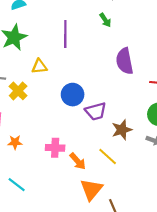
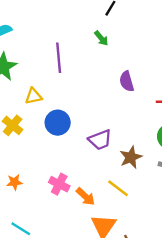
purple semicircle: (125, 61) -> (127, 81), size x0.7
blue circle: (73, 95) -> (58, 123), moved
pink cross: (55, 148) -> (59, 184), turned 30

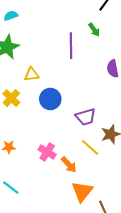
purple line: (59, 58) -> (71, 46), moved
yellow line: (118, 188) -> (90, 147), moved

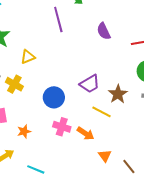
blue circle: (50, 99) -> (54, 97), moved
orange triangle: (82, 191) -> (105, 156), size x0.6

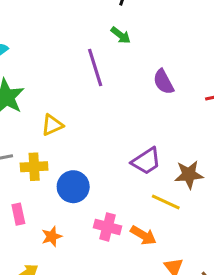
yellow cross: (14, 84) -> (34, 167), turned -30
brown star: (118, 94) -> (189, 175), turned 30
blue circle: (54, 97) -> (73, 187), moved

